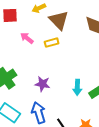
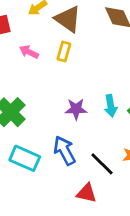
yellow rectangle: (52, 43) -> (64, 51), turned -48
purple star: (42, 84) -> (76, 109), moved

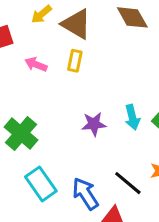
blue arrow: (64, 151) -> (85, 194), moved
cyan rectangle: (25, 158) -> (41, 184), turned 36

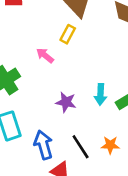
pink arrow: (36, 64) -> (45, 55), moved
purple star: (94, 124) -> (66, 102), moved

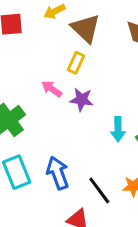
purple star: (66, 102) -> (82, 100), moved
blue arrow: (43, 145) -> (58, 173), moved

